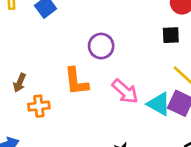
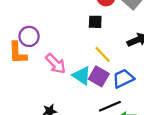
purple circle: (101, 46) -> (29, 36), moved

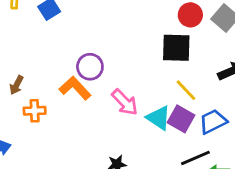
black square: (95, 22) -> (176, 48), size x1.6
orange L-shape: (18, 53) -> (75, 88), turned 140

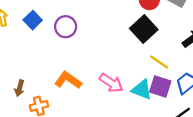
black square: (176, 48) -> (144, 29), turned -32
purple circle: (90, 67) -> (66, 27), moved

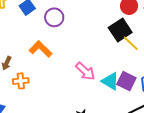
yellow line: (159, 62) -> (131, 43), moved
orange L-shape: (68, 80) -> (40, 49), moved

